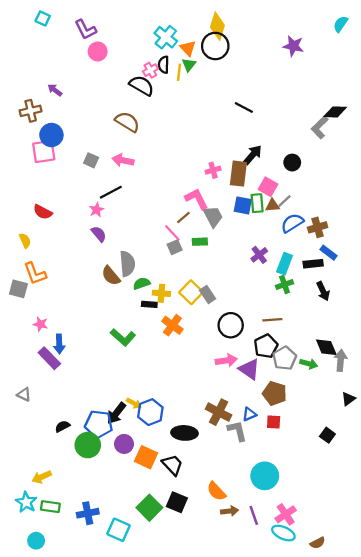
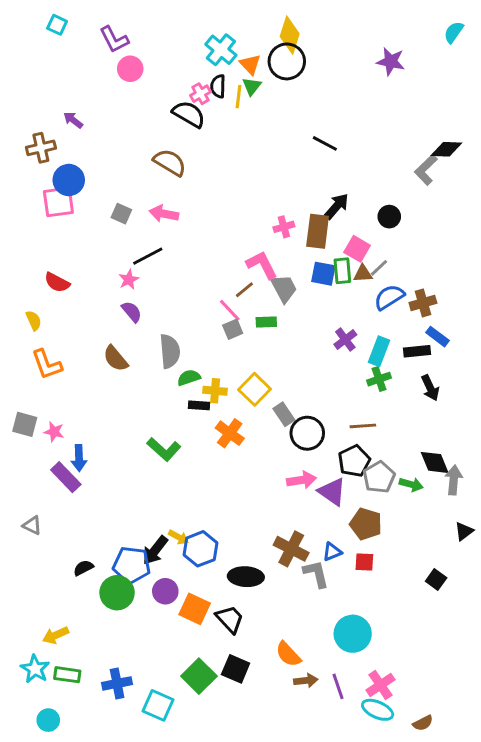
brown semicircle: (111, 276) -> (116, 359), moved
gray square: (18, 289) -> (25, 424), moved
gray rectangle: (208, 294) -> (284, 414), moved

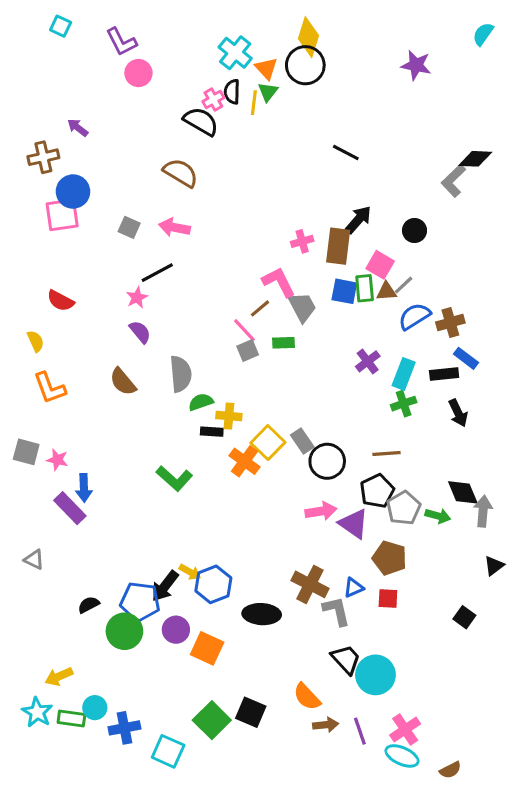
yellow square: (255, 389) -> (268, 443), moved
black trapezoid: (230, 619) -> (346, 659), moved
cyan circle: (48, 720) -> (95, 708), moved

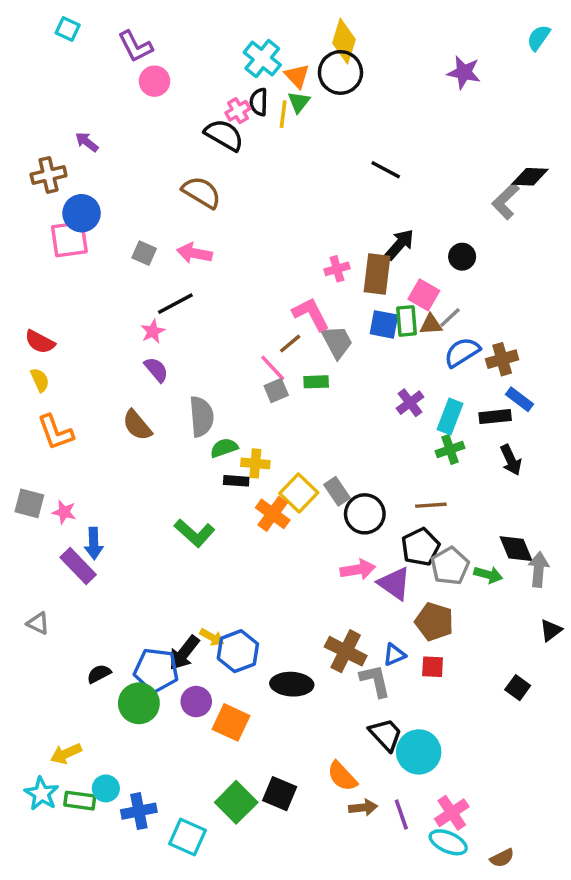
red semicircle: (61, 301) -> (40, 342), moved

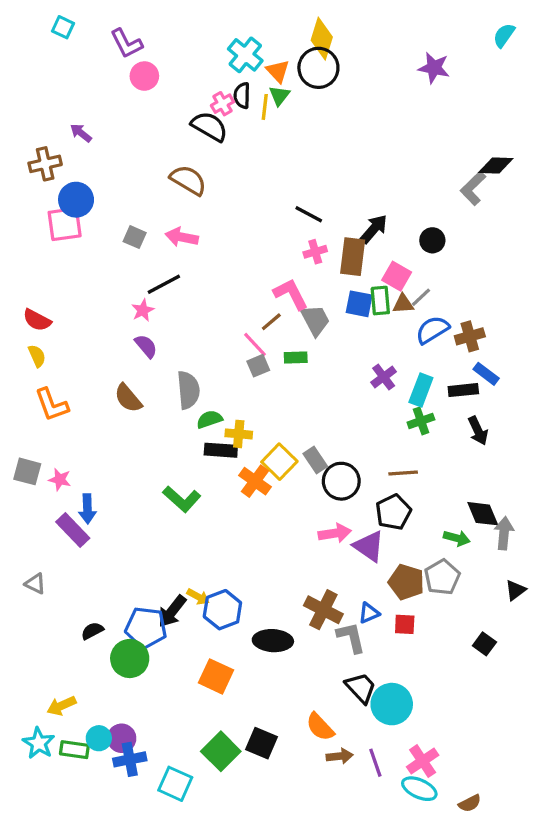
black line: (386, 170) -> (309, 214), moved
black rectangle: (236, 481) -> (221, 450), size x1.4
gray pentagon: (450, 566) -> (442, 577), moved
purple circle: (196, 702) -> (122, 738), moved

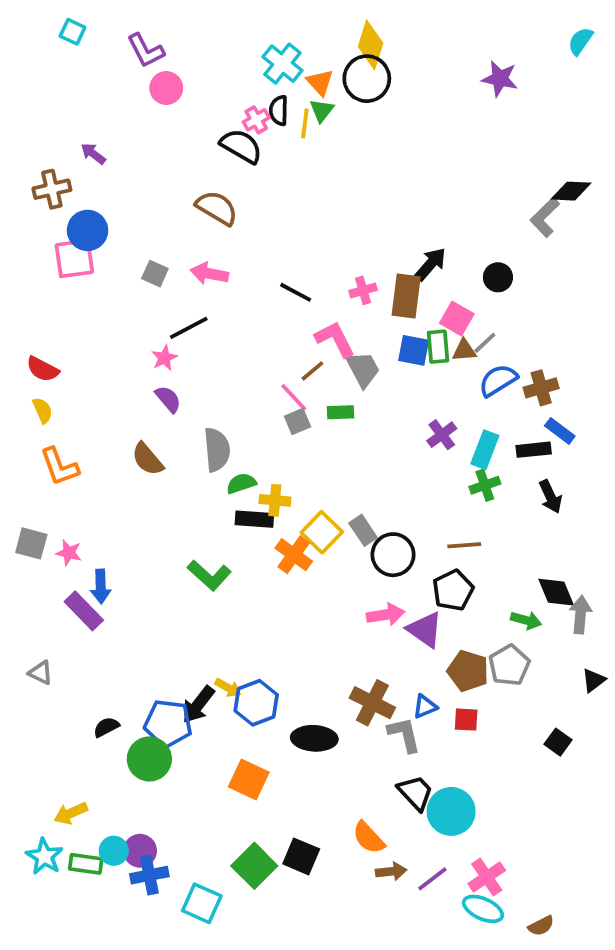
black line: (309, 214) -> (296, 292), moved
purple line: (375, 763) -> (432, 879), turned 72

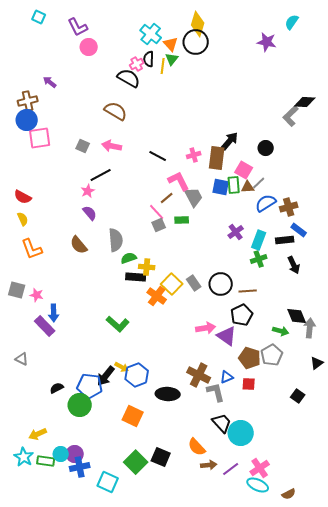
cyan semicircle: (580, 41) -> (292, 22), moved
blue circle: (88, 230) -> (27, 120), moved
black circle: (393, 555) -> (221, 284), moved
green L-shape: (209, 575) -> (118, 324), moved

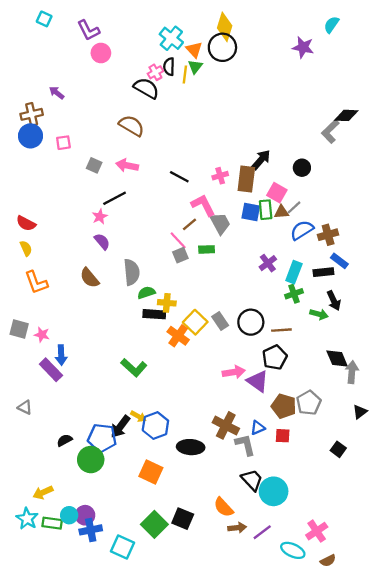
pink square: (40, 138) -> (63, 143), moved, size x0.6
green arrow: (281, 331) -> (319, 314), moved
pink cross: (260, 468) -> (317, 531), moved

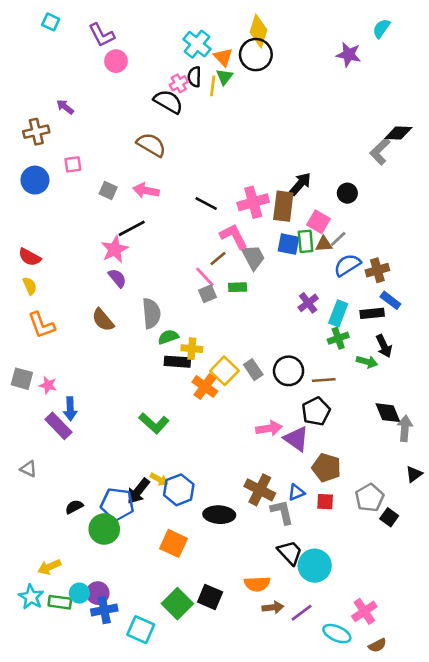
blue circle: (31, 136) -> (35, 180), moved
pink cross: (220, 176) -> (253, 202), size x1.6
pink star: (100, 217) -> (115, 249), size x1.5
gray pentagon: (309, 403) -> (370, 498), moved
orange semicircle: (224, 507) -> (257, 584), turned -50

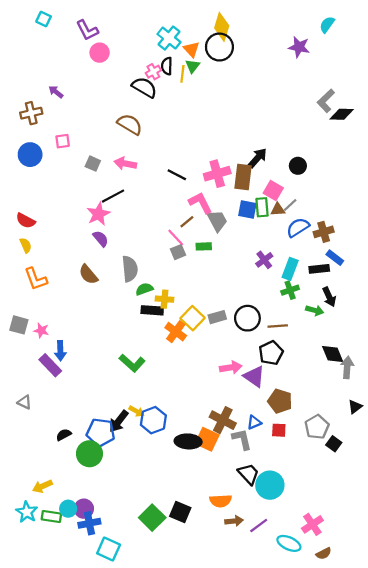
gray L-shape: (380, 151) -> (326, 101), moved
gray rectangle: (253, 370) -> (217, 317), turned -72
orange square: (173, 543) -> (207, 439), moved
cyan square: (141, 630) -> (109, 549), moved

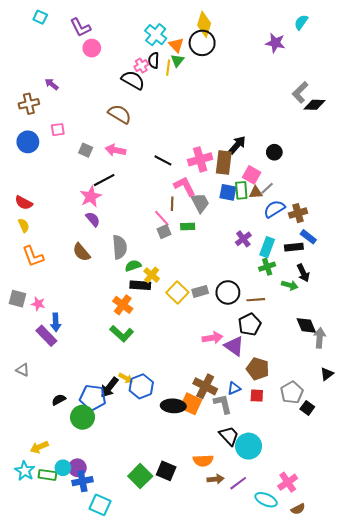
brown line: (187, 222) -> (172, 204), turned -48
yellow cross: (165, 299) -> (152, 275), turned 35
orange cross: (176, 332) -> (123, 305), moved

